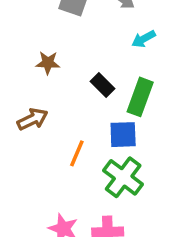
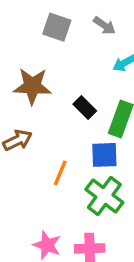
brown star: (48, 63) -> (32, 86), size x1.6

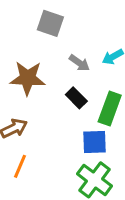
gray arrow: (104, 25) -> (79, 63), moved
orange line: (60, 173) -> (20, 166), moved

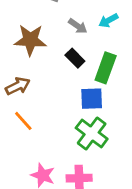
orange line: (20, 166) -> (23, 121), turned -65

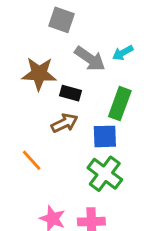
gray arrow: (78, 26) -> (90, 59), size x1.5
black rectangle: (75, 58) -> (70, 93), moved, turned -30
brown arrow: (18, 86) -> (64, 123), moved

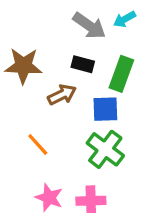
brown star: (39, 74) -> (23, 66), moved
black rectangle: (70, 93) -> (83, 64), moved
orange line: (32, 160) -> (38, 145), moved

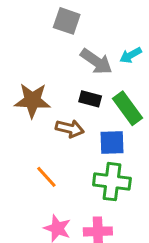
green rectangle: (121, 74) -> (128, 108), turned -56
brown arrow: (62, 95) -> (70, 129), turned 40
green cross: (105, 149) -> (112, 182), turned -30

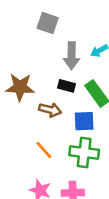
gray arrow: (96, 61) -> (72, 56), turned 56
orange line: (46, 177) -> (44, 150), moved

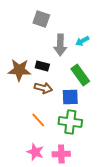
black rectangle: (67, 86) -> (42, 66), moved

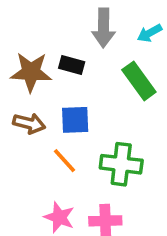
cyan arrow: (82, 41) -> (150, 33), moved
brown arrow: (43, 88) -> (29, 123), moved
blue square: (70, 97) -> (75, 120), moved

